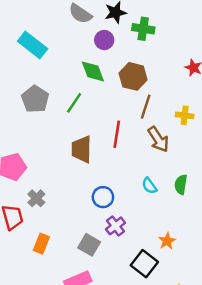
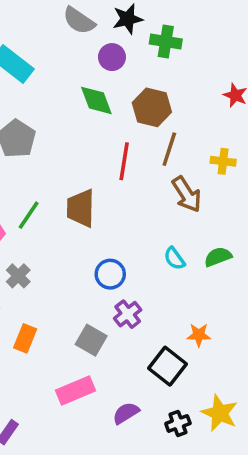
green line: (74, 103) -> (29, 215), moved
red line: (117, 134) -> (124, 161), moved
green semicircle: (181, 185) -> (218, 257), turned 60
orange star: (167, 241) -> (199, 335), turned 30

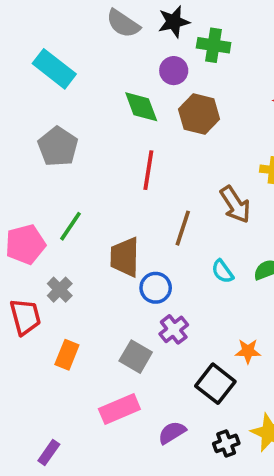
purple circle: (112, 57) -> (174, 71), moved
brown line: (169, 149) -> (183, 228), moved
red line: (124, 161) -> (148, 170), moved
brown trapezoid: (81, 208) -> (125, 257), moved

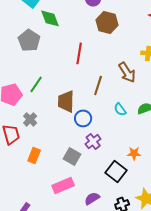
green diamond: (141, 107) -> (50, 18), moved

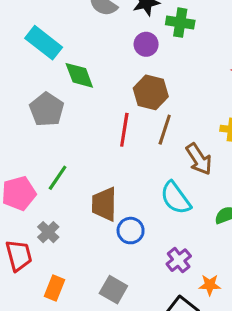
brown hexagon: (107, 22) -> (151, 92), moved
brown line: (98, 85) -> (165, 130), moved
cyan semicircle: (120, 109) -> (176, 198), moved, size x1.6
purple cross: (93, 141) -> (179, 260), moved

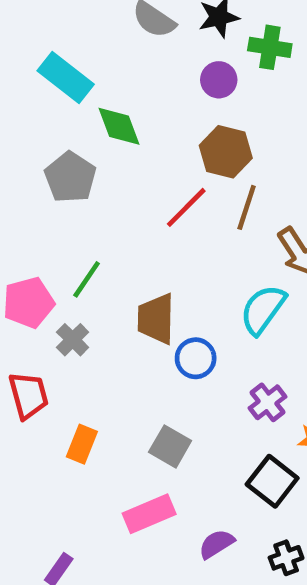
red line: (124, 130) -> (186, 207), turned 36
cyan semicircle: (176, 198) -> (263, 310), turned 72
gray cross: (48, 232) -> (73, 340), moved

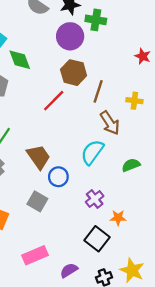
purple circle: (219, 80) -> (70, 36), size x1.5
brown line: (247, 207) -> (98, 91), moved
brown trapezoid: (156, 319) -> (38, 157), turned 144
gray square: (170, 446) -> (37, 201), moved

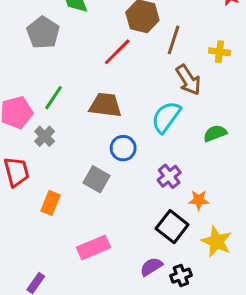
brown trapezoid: (38, 157) -> (105, 105), moved, turned -48
purple semicircle: (69, 270) -> (151, 267), moved
yellow star: (132, 270) -> (217, 241), moved

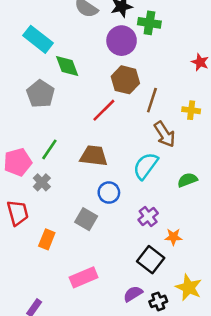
yellow star: (217, 241) -> (189, 287), moved

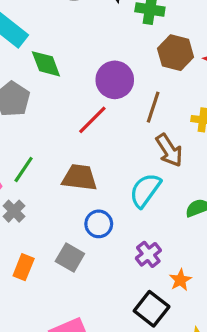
purple circle: (122, 41) -> (115, 80), moved
brown hexagon: (125, 80) -> (176, 53), moved
orange star: (173, 237) -> (180, 280), turned -30
orange rectangle: (47, 239) -> (24, 267), moved

